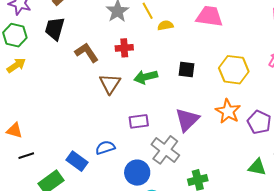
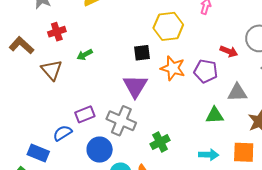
black square: (187, 70) -> (142, 53), moved
green arrow: (146, 77) -> (85, 55), size x0.7
purple rectangle: (139, 121) -> (85, 114), moved

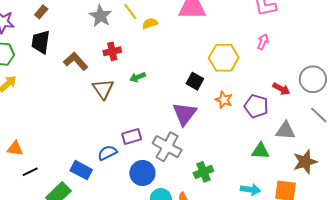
black square: (142, 53) -> (195, 81), turned 30
orange star: (173, 68) -> (224, 100), size x0.7

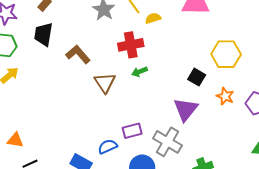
red cross: (112, 51) -> (131, 45), moved, size x1.4

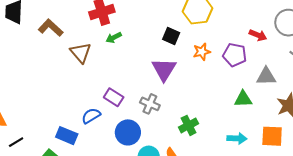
orange star: (225, 96) -> (202, 52), turned -30
purple rectangle: (132, 131) -> (114, 97), turned 54
gray cross: (167, 142) -> (150, 104), size x0.7

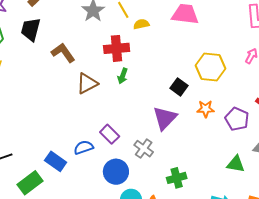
green arrow: (114, 38) -> (123, 76), turned -56
brown triangle: (81, 53) -> (87, 83), turned 30

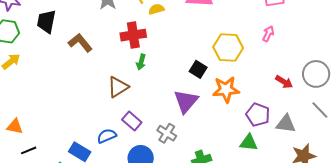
brown triangle: (87, 83) -> (118, 87), moved
orange star: (206, 109) -> (226, 90), size x1.5
purple pentagon: (237, 119) -> (258, 115), moved
green triangle: (236, 164) -> (249, 143), moved

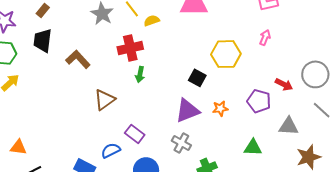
brown triangle: (118, 87) -> (105, 100), moved
orange star: (226, 90) -> (220, 108), moved, size x0.6
purple triangle: (186, 101) -> (187, 111), turned 32
purple pentagon: (258, 115) -> (259, 101), moved
gray cross: (167, 133) -> (181, 143), moved

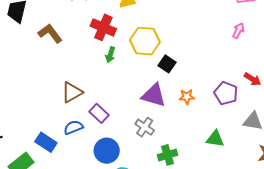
red cross: (130, 48) -> (103, 27), turned 30
yellow hexagon: (226, 54) -> (145, 41), moved
brown triangle: (105, 100) -> (72, 92), moved
purple triangle: (187, 111) -> (154, 95), turned 32

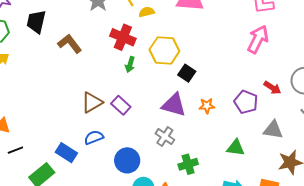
pink arrow: (238, 31) -> (258, 39), size x1.8
purple rectangle: (99, 113) -> (121, 105), moved

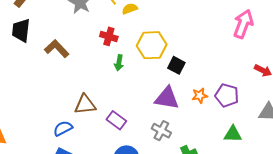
red cross: (123, 37) -> (109, 36), size x0.7
brown triangle: (92, 102) -> (85, 105), turned 30
purple pentagon: (246, 102) -> (227, 95), moved
purple rectangle: (121, 105) -> (116, 120), moved
blue semicircle: (94, 137) -> (63, 128), moved

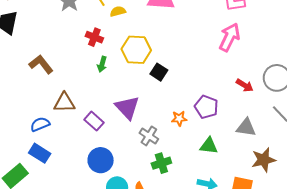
brown L-shape: (57, 49) -> (41, 64), moved
orange star: (200, 96) -> (179, 118), moved
purple triangle: (167, 98) -> (127, 108), moved, turned 32
gray cross: (161, 131) -> (149, 136), moved

